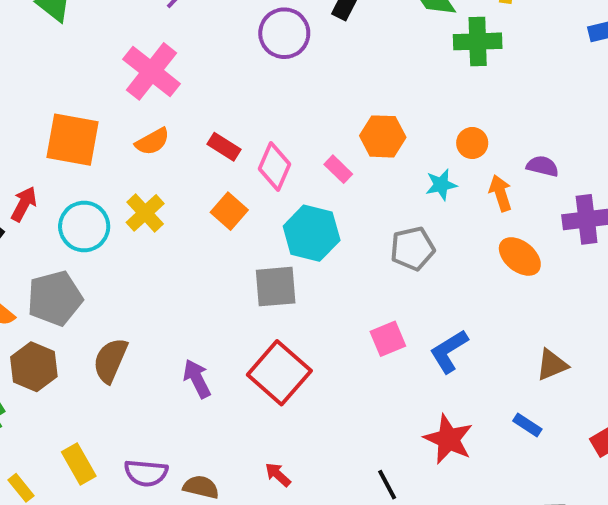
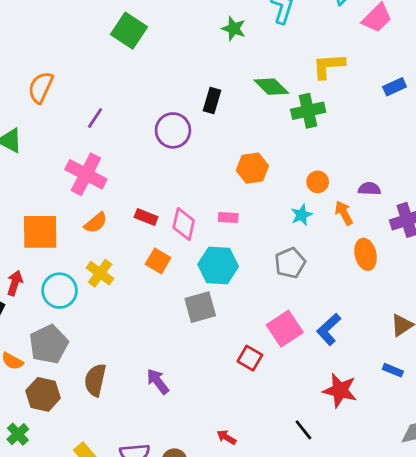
orange hexagon: (383, 136) -> (252, 168), moved
pink rectangle: (338, 169) -> (228, 218), turned -30
orange ellipse: (520, 256) -> (366, 254), turned 48
pink square: (388, 339) -> (285, 329), size x1.4
red square: (279, 373) -> (250, 358), moved, size x0.6

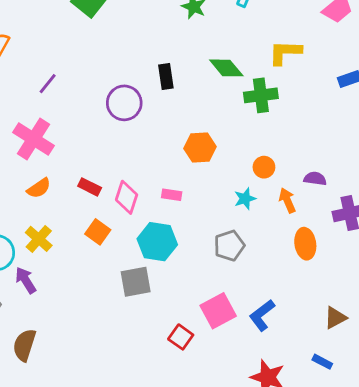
black rectangle: (212, 100) -> (166, 76), turned -30
purple arrow: (158, 381) -> (26, 280), moved

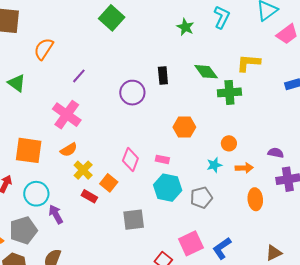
purple semicircle: (315, 179) -> (276, 153), moved
red rectangle: (90, 187) -> (89, 196), moved
orange arrow: (287, 200) -> (244, 168), turned 108
yellow cross: (39, 239) -> (83, 170), moved
cyan hexagon: (157, 242) -> (168, 188), moved

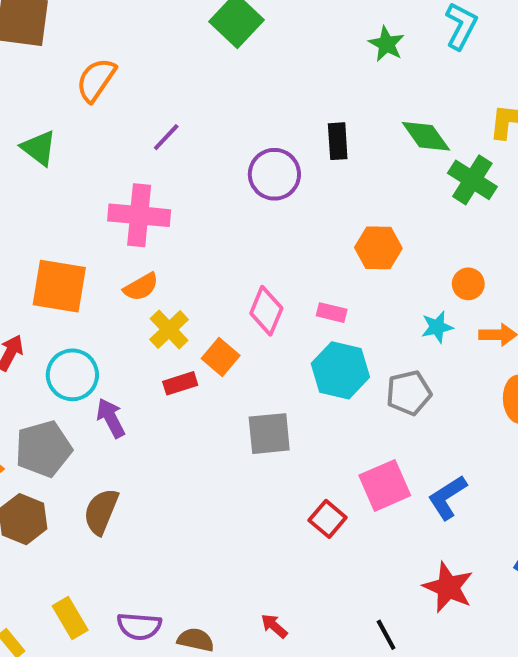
green cross: (229, 92) -> (472, 180), turned 35
pink cross: (67, 115) -> (139, 215), turned -32
red rectangle: (89, 196) -> (180, 383), turned -49

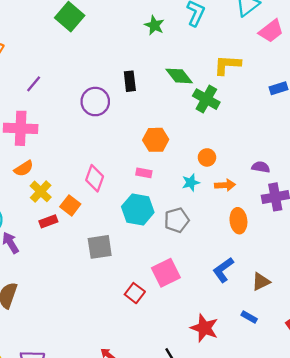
pink rectangle: (332, 313) -> (144, 173), moved
blue L-shape: (447, 497) -> (223, 270), moved

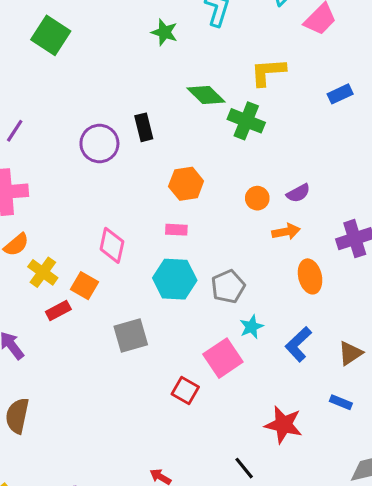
black rectangle: (130, 81) -> (144, 127), moved
purple semicircle: (261, 167) -> (298, 193), moved, turned 150
cyan star: (191, 182) -> (251, 327), moved

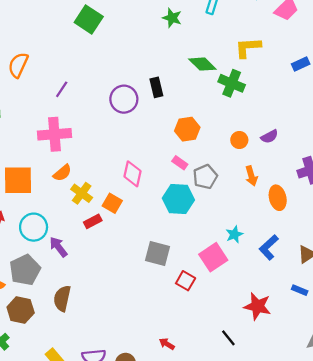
pink rectangle: (176, 230) -> (180, 163), turned 32
orange arrow: (286, 232) -> (251, 176), moved, turned 84
gray pentagon: (228, 287) -> (205, 177), moved
gray square: (131, 335) -> (158, 253), moved, turned 30

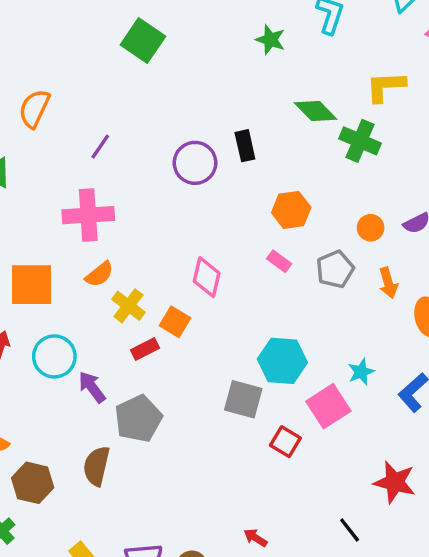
gray pentagon: (205, 177) -> (335, 269), moved
cyan hexagon: (178, 199) -> (282, 361), moved
gray pentagon: (25, 270) -> (138, 419), moved

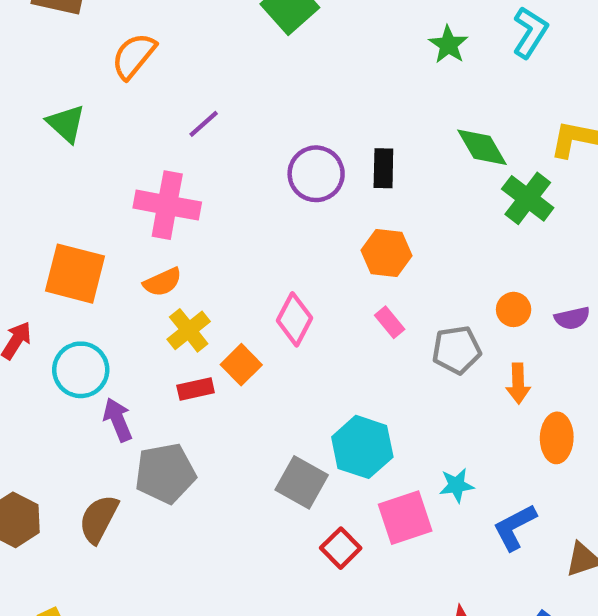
orange hexagon: (291, 210) -> (387, 253), moved

